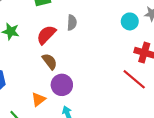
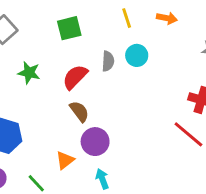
cyan circle: (130, 21) -> (137, 55), moved

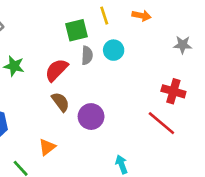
green square: (69, 28) -> (76, 30), moved
purple circle: (95, 142) -> (91, 117), moved
cyan arrow: (102, 179) -> (122, 164), moved

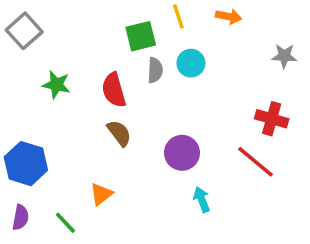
red semicircle: (56, 70) -> (114, 90), turned -60
purple circle: (91, 117) -> (182, 153), moved
cyan arrow: (122, 164) -> (202, 199), moved

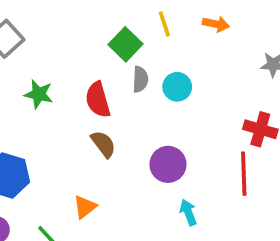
green square: (141, 36) -> (125, 44), turned -32
cyan circle: (191, 63) -> (177, 87), moved
red line: (256, 162) -> (244, 174), turned 48

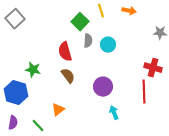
green star: (39, 94) -> (33, 70), moved

